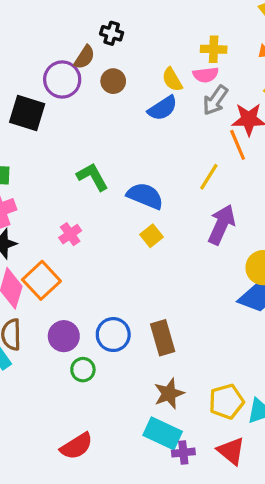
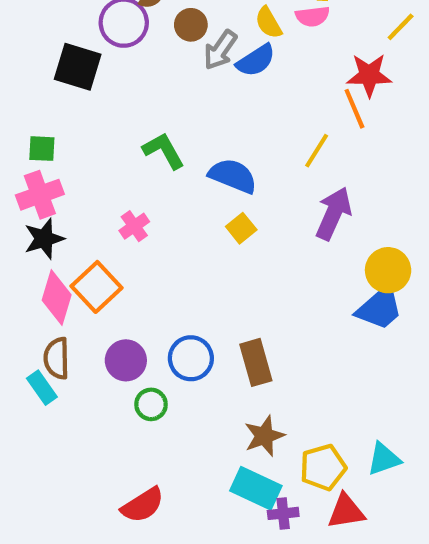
gray arrow: (215, 100) -> (220, 50), moved
yellow pentagon: (226, 401) -> (323, 467), moved
red triangle: (231, 451) -> (346, 511), turned -48

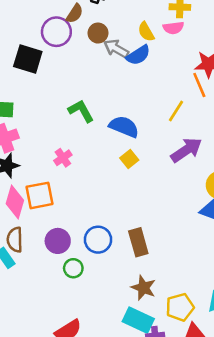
gray arrow: (220, 50) -> (116, 49), turned 85
purple arrow: (333, 214) -> (186, 150), turned 32
orange square: (96, 287) -> (40, 195), turned 32
brown star: (264, 436) -> (143, 288), turned -30

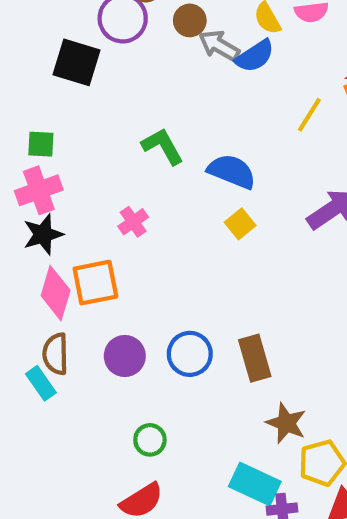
yellow line: (176, 111) -> (309, 115), moved
green circle: (73, 268) -> (150, 440), moved
brown star: (143, 288) -> (286, 423), moved

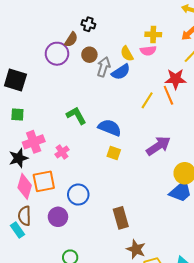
gray arrow: (219, 46) -> (104, 67), turned 78
black square: (77, 62) -> (15, 80), moved
pink cross: (39, 190) -> (34, 142), moved
yellow square: (240, 224) -> (114, 153), turned -32
blue circle: (190, 354) -> (78, 195), moved

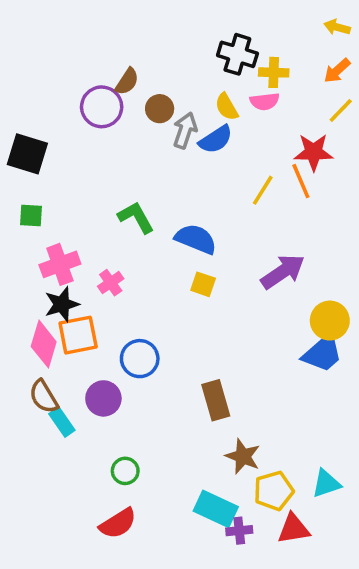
black cross: (88, 24) -> (237, 54), moved, size x1.5
black star: (18, 158) -> (62, 304), moved
brown semicircle: (25, 216) -> (44, 397), turned -30
cyan rectangle: (17, 230) -> (62, 422), moved

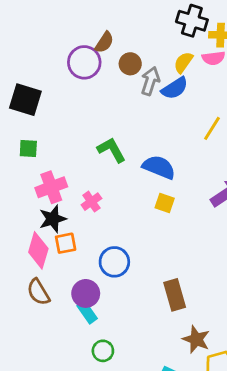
yellow semicircle: (227, 107) -> (183, 62), turned 65
orange square: (78, 335) -> (66, 243), size x0.7
cyan rectangle: (62, 422) -> (87, 312), moved

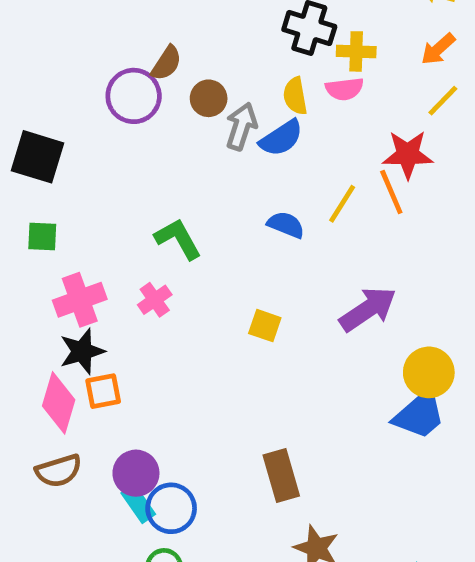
yellow semicircle: (183, 62) -> (295, 96), turned -45
blue semicircle: (159, 167) -> (286, 225), moved, size x0.7
pink cross: (91, 202) -> (155, 300), moved
blue circle: (114, 262) -> (171, 508), moved
brown semicircle: (38, 292) -> (59, 471), turned -76

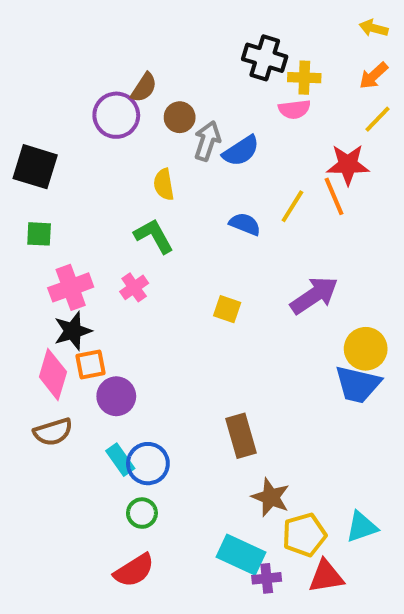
yellow semicircle: (295, 96) -> (164, 184), moved
blue trapezoid: (419, 415) -> (358, 384), turned 54
purple circle: (136, 473) -> (116, 396), moved

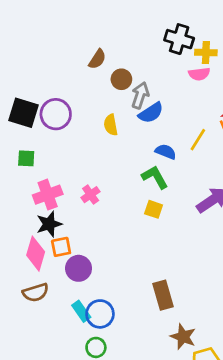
purple circle: (116, 115) -> (56, 114), moved
blue semicircle: (241, 151) -> (151, 113), moved
green L-shape: (154, 236) -> (155, 177), moved

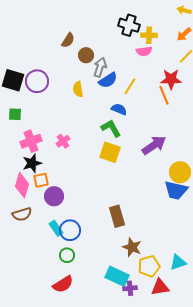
yellow line: (198, 140) -> (130, 86), moved
yellow square: (154, 209) -> (110, 152), size x1.5

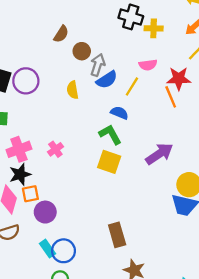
pink semicircle: (144, 51) -> (148, 65), moved

